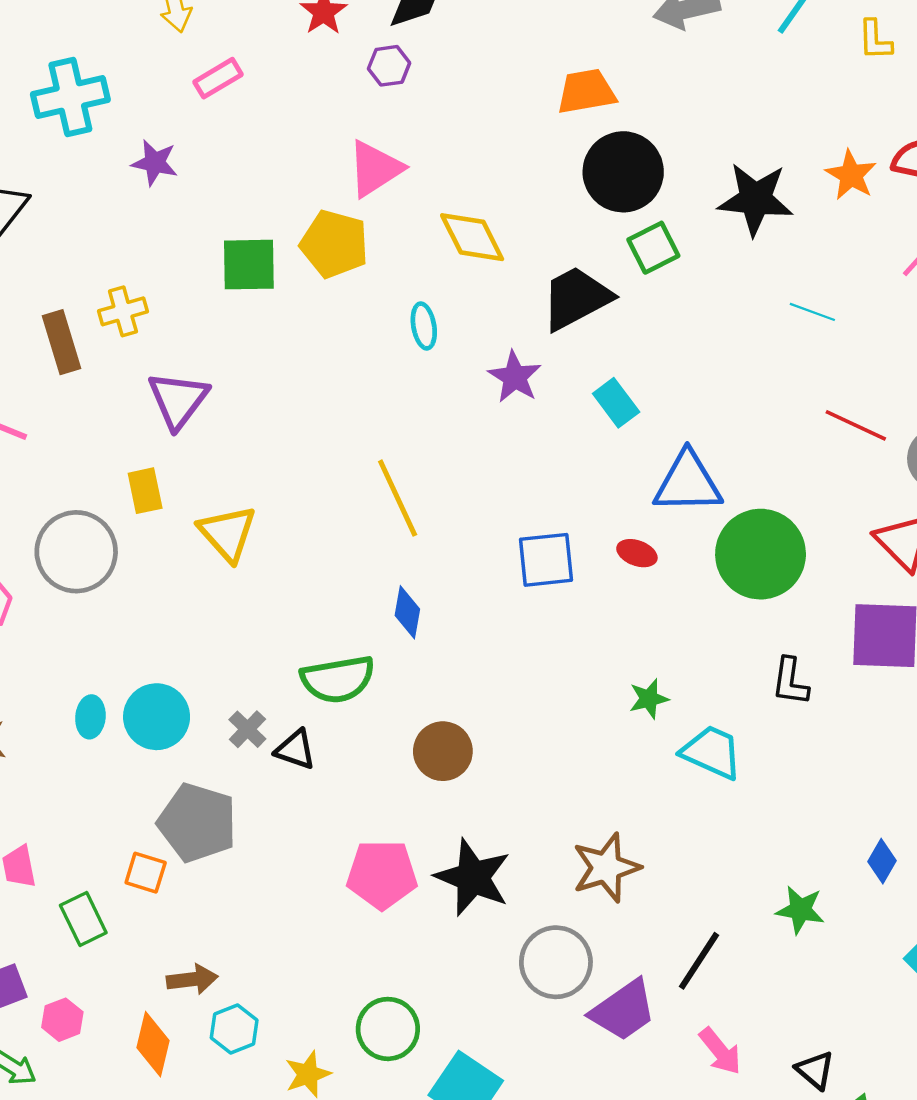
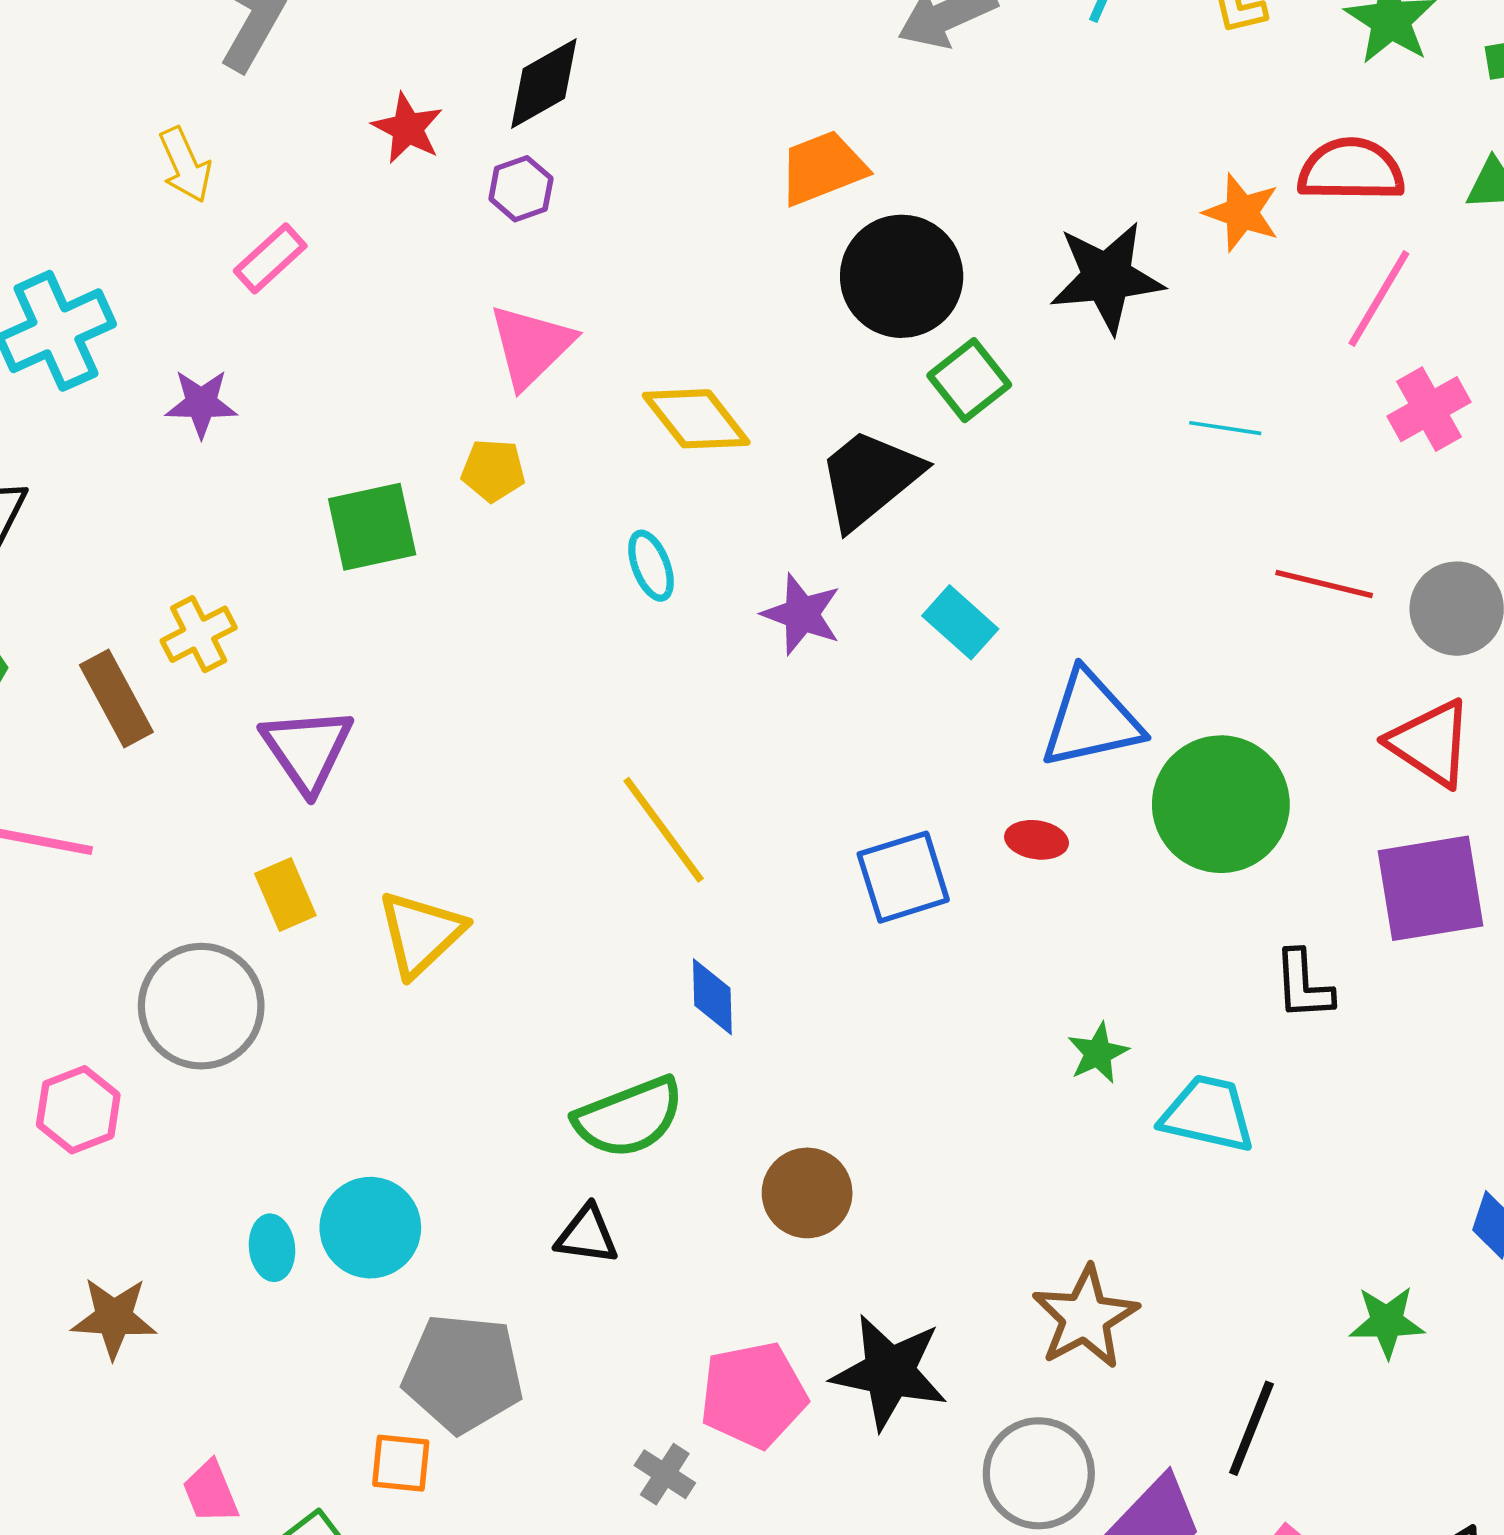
yellow pentagon: (334, 244) -> (493, 470), size x0.6
yellow triangle: (227, 533) -> (421, 933), turned 40
gray cross: (247, 729) -> (665, 1474), moved

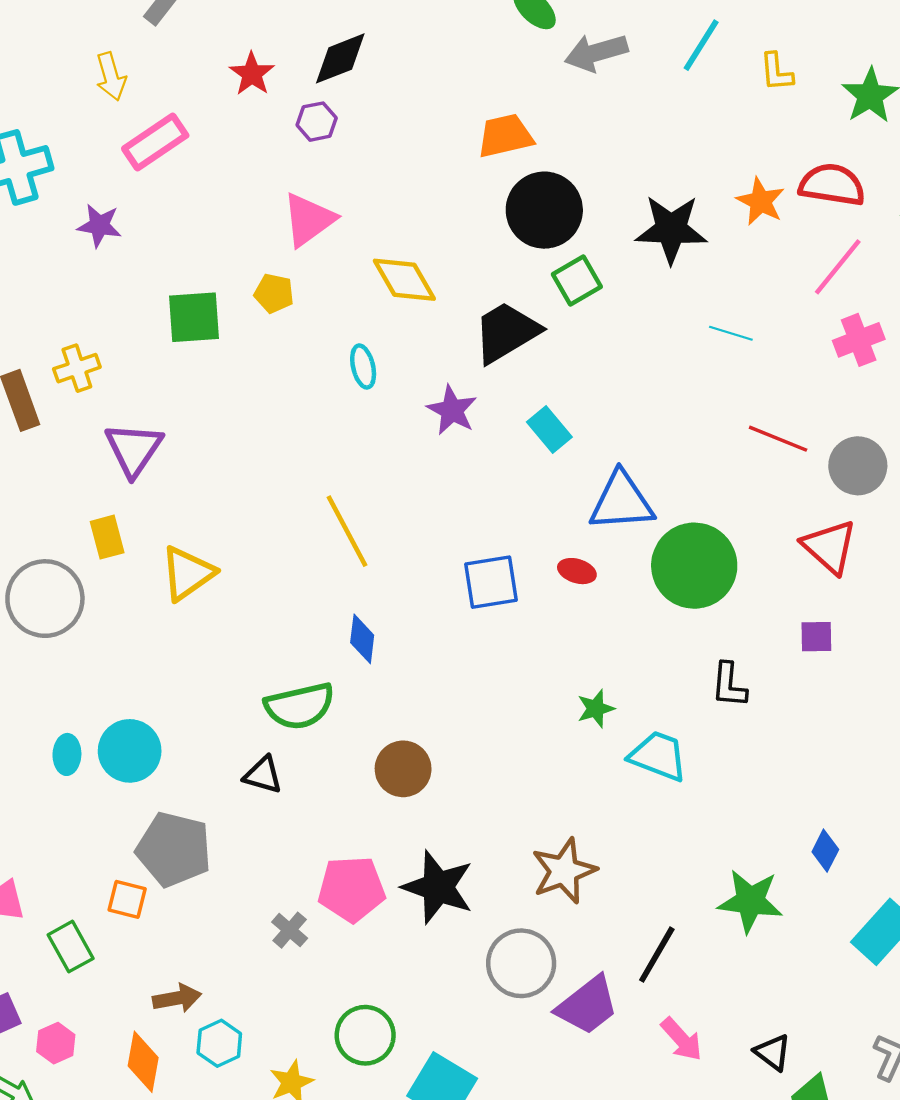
pink rectangle: (270, 258) -> (155, 142), size x1.4
purple square: (1430, 888) -> (816, 637), size x0.5
green star: (1387, 1322) -> (750, 901), size x1.4

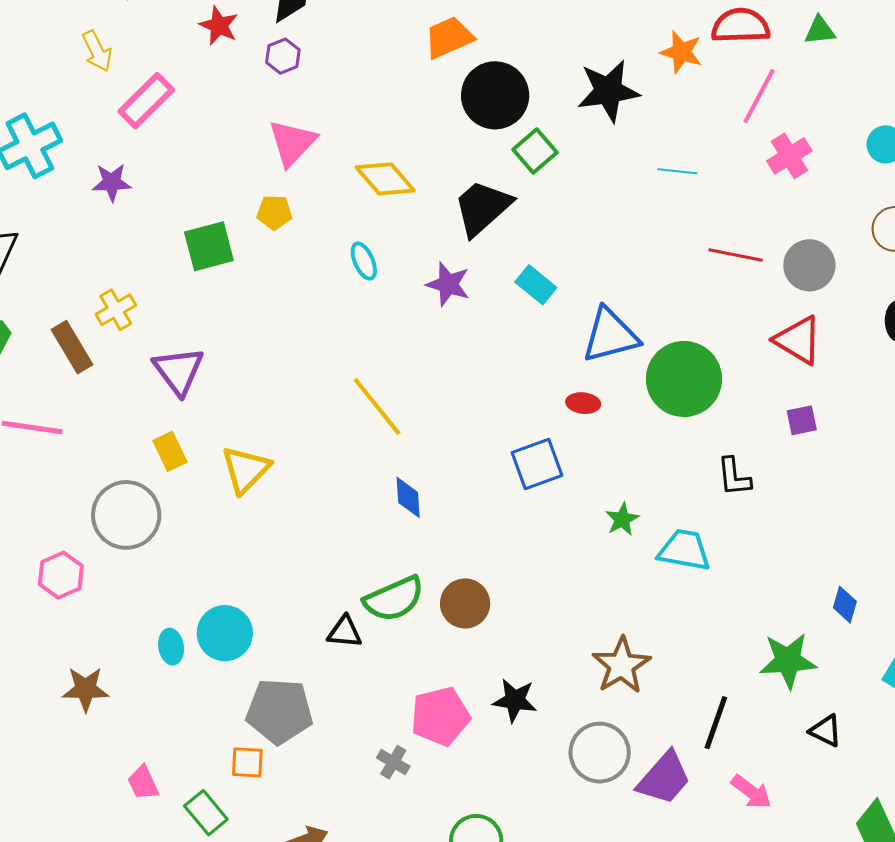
blue square: (491, 582) -> (537, 464), moved
green semicircle: (300, 706) -> (394, 599), moved
black star: (438, 887) -> (515, 700), size x0.7
black triangle: (773, 1052) -> (826, 731), moved

